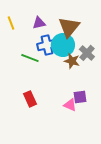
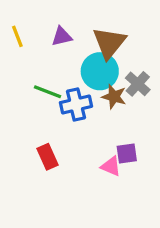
blue cross: (47, 45) -> (76, 104), moved

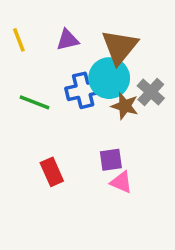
green line: (47, 92) -> (35, 102), moved
blue cross: (76, 104) -> (83, 90), moved
purple square: (127, 154) -> (111, 160), moved

